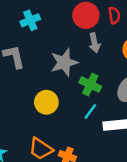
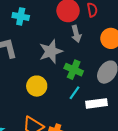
cyan cross: (30, 20) -> (21, 16), turned 35

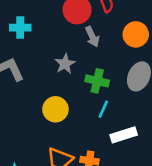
gray star: (51, 51) -> (65, 64), size x0.7
white rectangle: (96, 103) -> (124, 135), moved

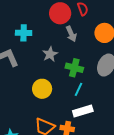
cyan cross: (20, 28) -> (24, 33), moved
white rectangle: (124, 135) -> (83, 111), moved

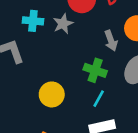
gray arrow: (71, 34) -> (111, 41), moved
gray star: (50, 54) -> (63, 24), moved

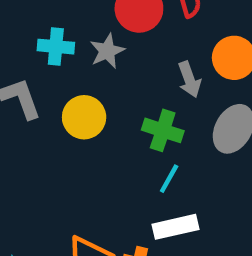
yellow circle: (52, 94) -> (84, 117), moved

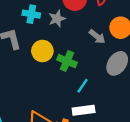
gray arrow: (189, 79) -> (97, 37), turned -36
green cross: (163, 130) -> (67, 61), moved

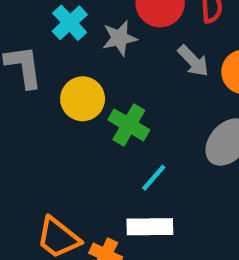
cyan cross: (31, 14) -> (70, 23), turned 30
gray arrow: (97, 37) -> (193, 61), moved

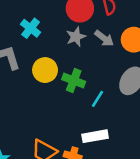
gray star: (120, 38) -> (76, 37), moved
cyan line: (154, 178) -> (97, 99), moved

